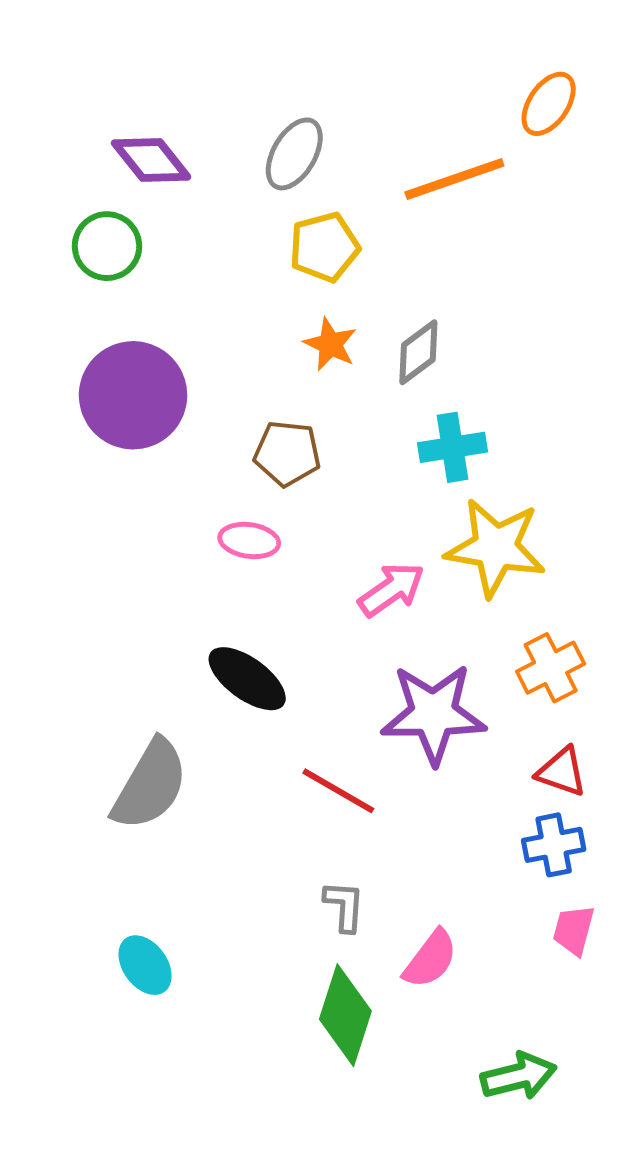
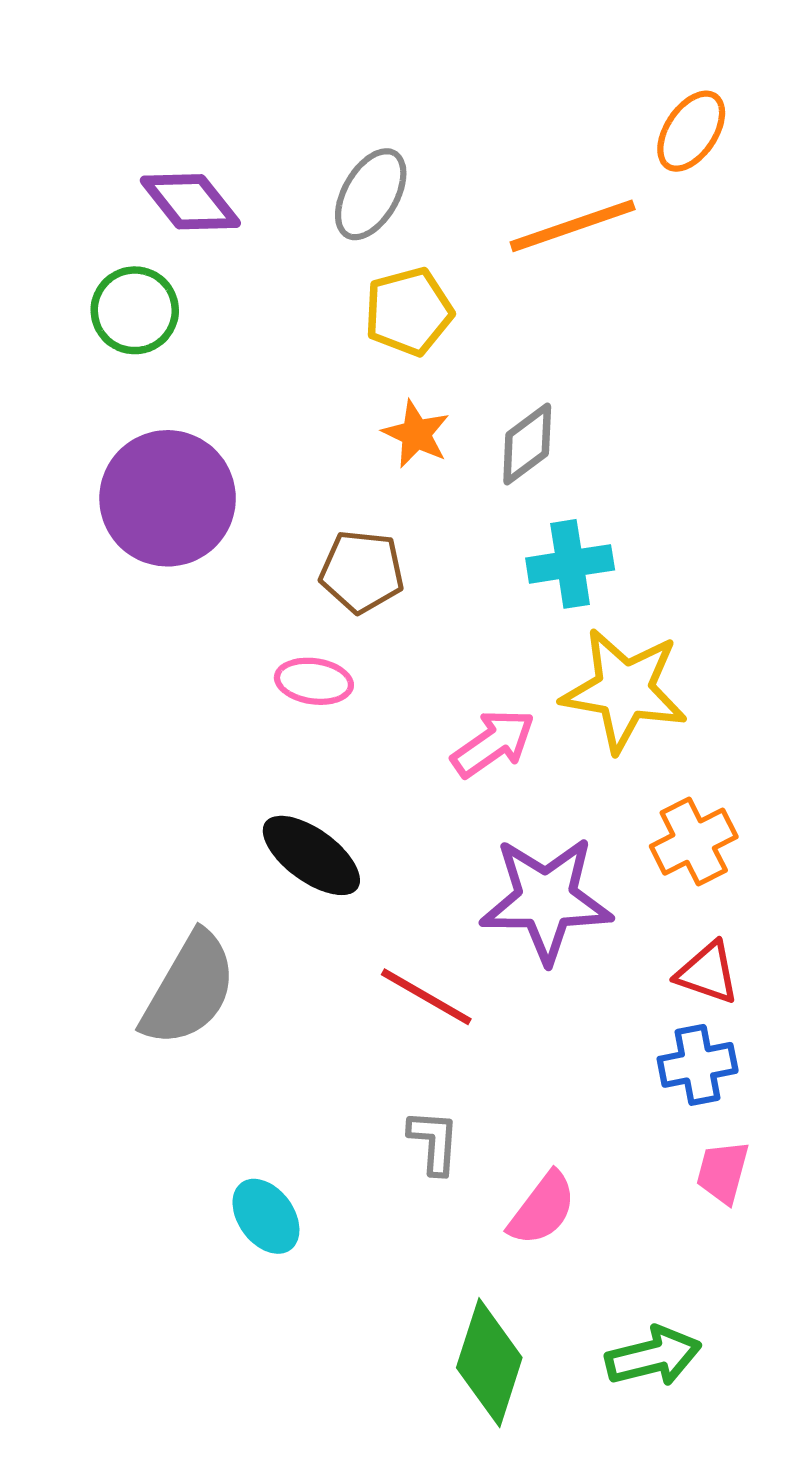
cyan ellipse: (145, 965) -> (266, 1216), moved
green diamond: (345, 1015) -> (489, 1363), moved

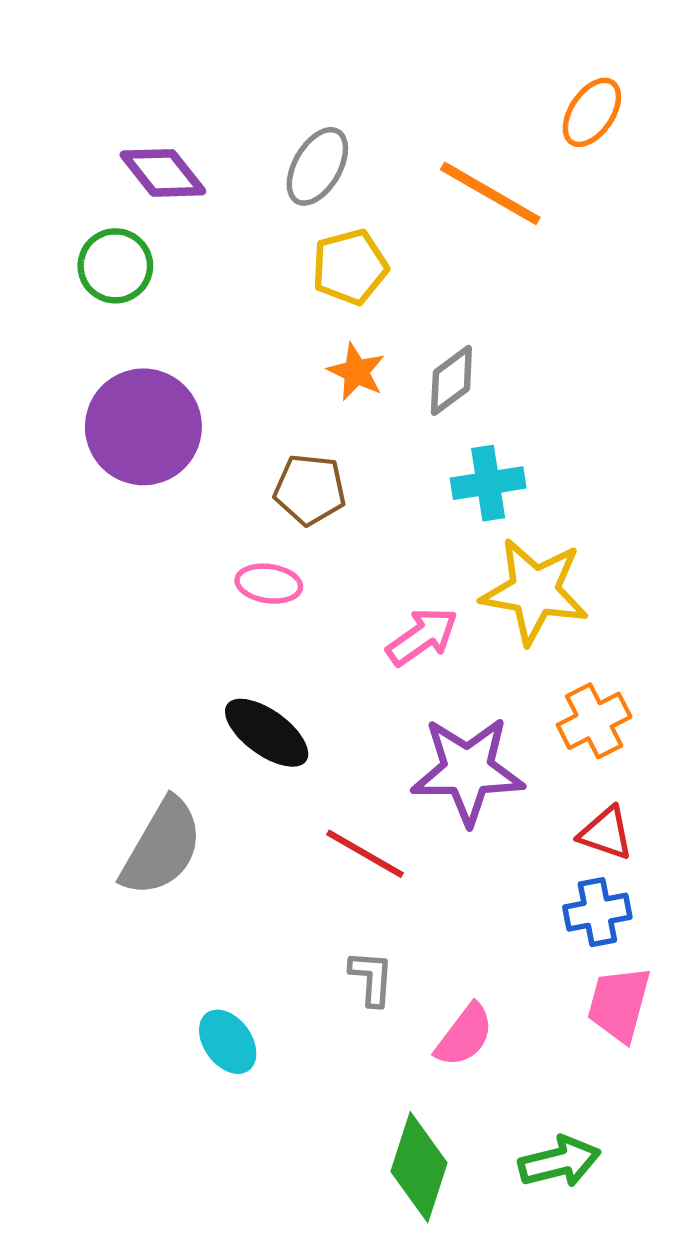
orange line: (573, 226) -> (490, 193), turned 49
pink trapezoid: (723, 1172) -> (619, 1004), size x1.4

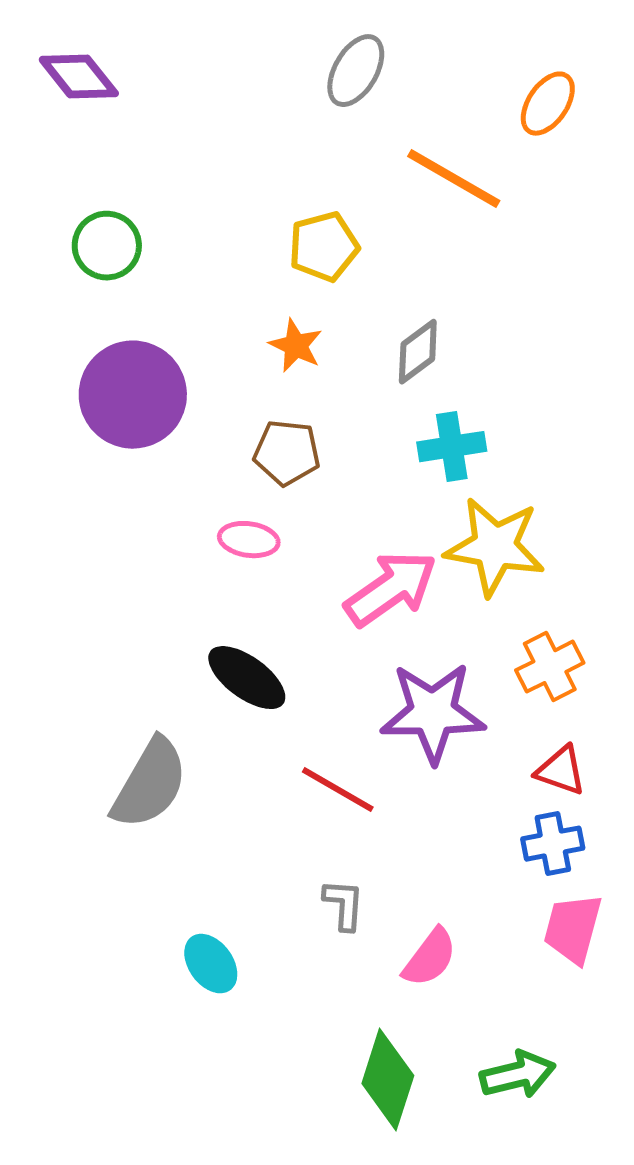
gray ellipse: (317, 166) -> (356, 71), moved
purple diamond: (163, 173) -> (79, 77), moved
orange star: (356, 372) -> (296, 346), moved
pink arrow: (422, 637) -> (391, 589), size x1.4

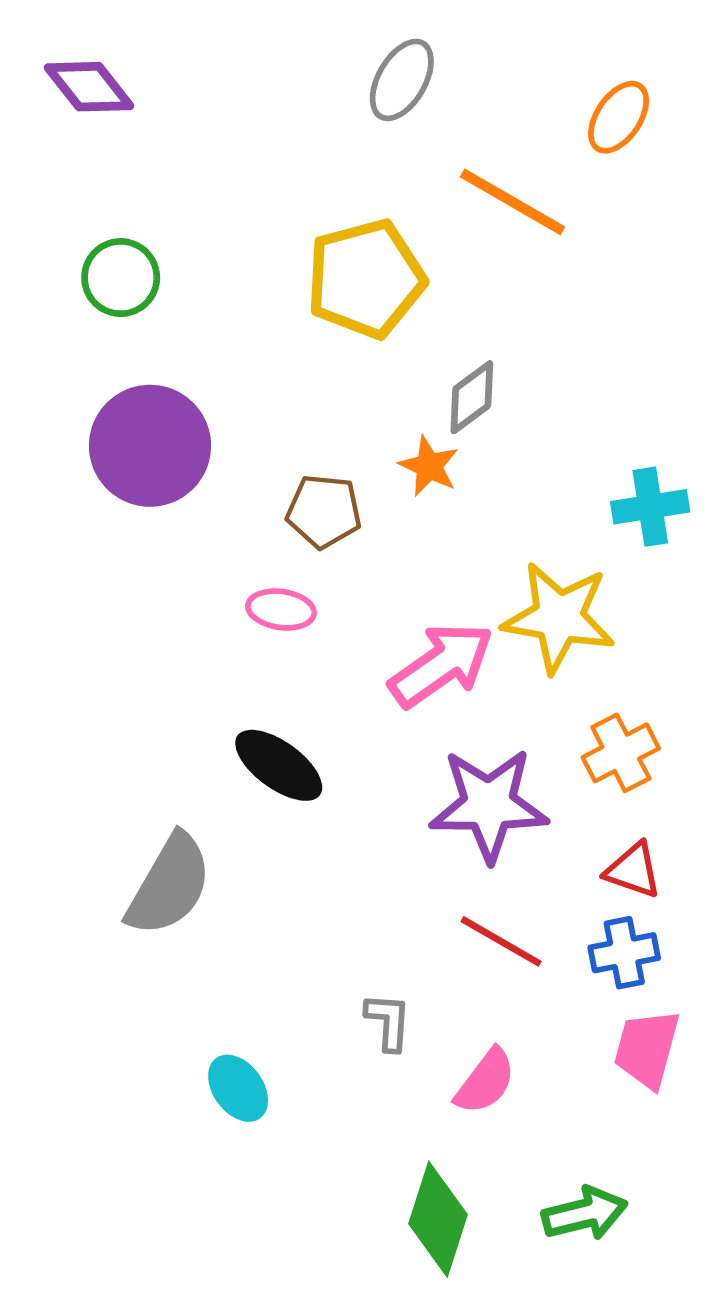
yellow pentagon: (324, 247) -> (366, 279), size x1.5
orange star: (296, 346) -> (429, 466), moved
cyan cross: (452, 447) -> (650, 507), moved
red line: (338, 790) -> (501, 941), moved

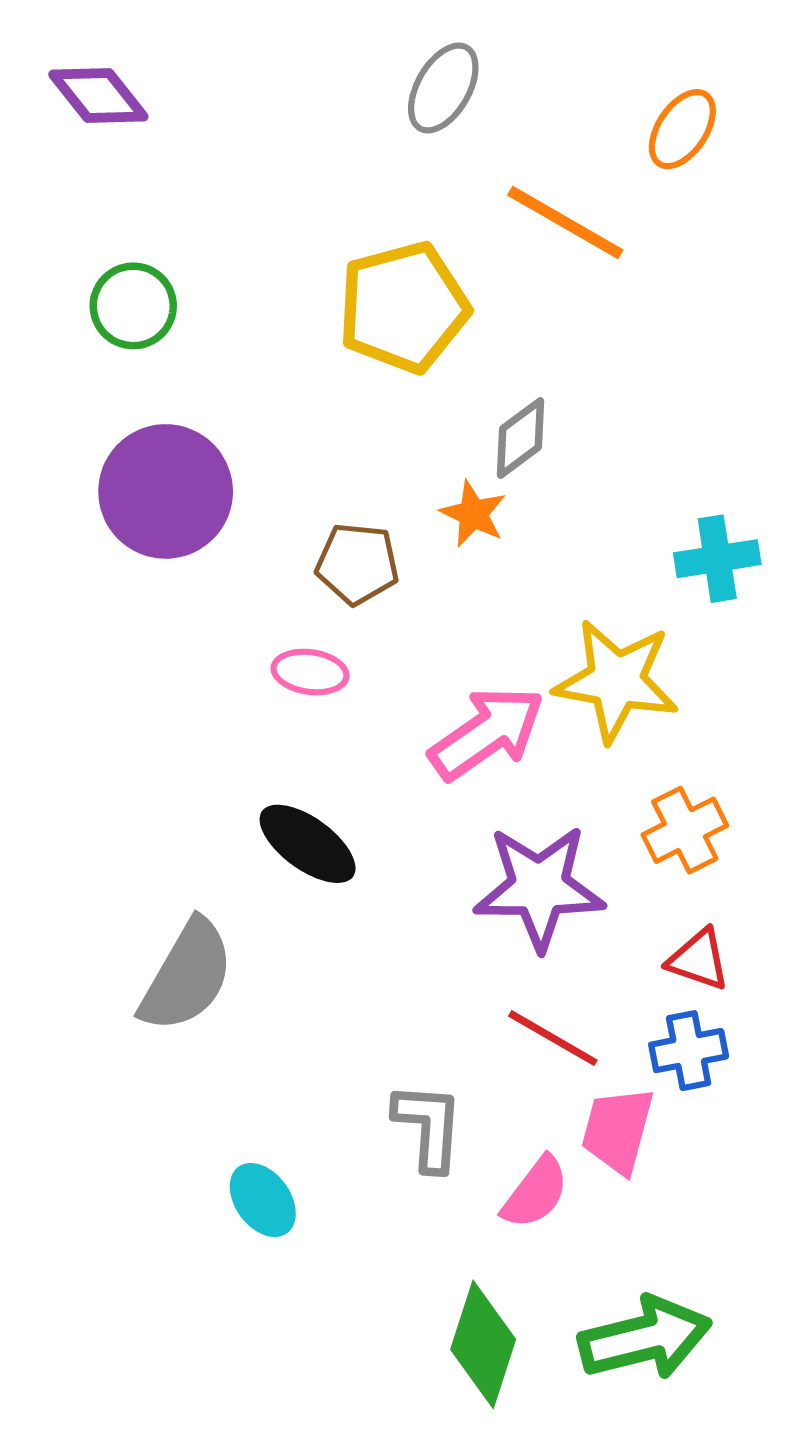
gray L-shape: (388, 1022) -> (428, 1127), size x1.4
pink trapezoid: (647, 1049) -> (618, 1130), moved
green arrow: (585, 1214) -> (645, 1338), size x1.4

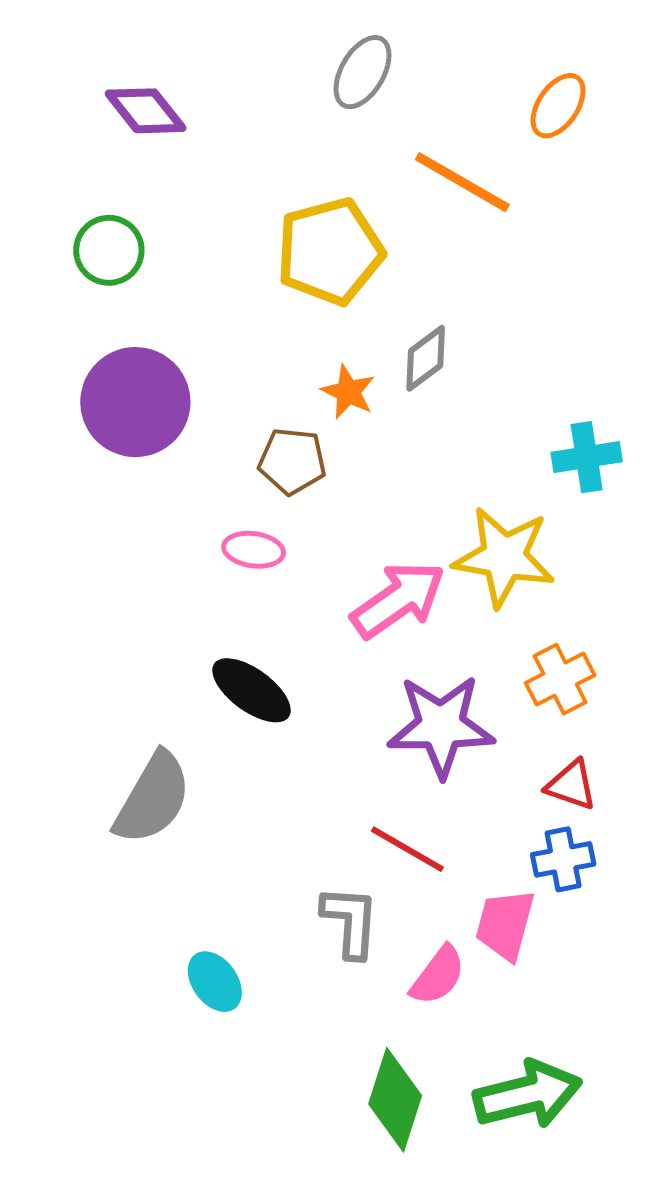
purple diamond: (98, 95) -> (146, 111), moved
orange star: (473, 514) -> (348, 392), moved
red line: (553, 1038) -> (407, 849), moved

